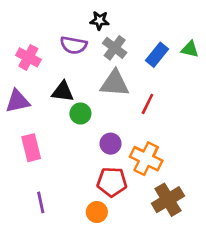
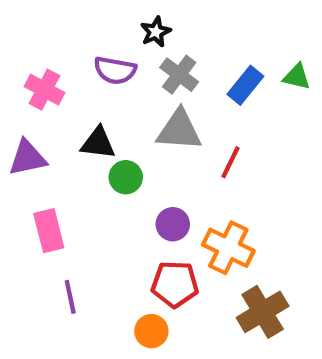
black star: (100, 21) -> (156, 32), turned -30
purple line: (41, 202) -> (70, 297), moved

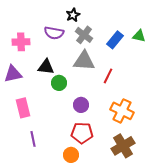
pink cross: (45, 90) -> (21, 42), turned -30
orange cross: (228, 248) -> (122, 111), moved

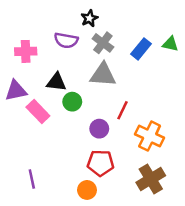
red line: (108, 76) -> (123, 110), moved
pink rectangle: (23, 108) -> (38, 111), moved, turned -30
purple line: (33, 139) -> (32, 179), moved

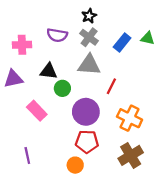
black star: (89, 18) -> (89, 16), moved
red line: (123, 110) -> (111, 86), moved
pink rectangle: (38, 111) -> (37, 111), moved
purple circle: (99, 129) -> (86, 112), size x1.6

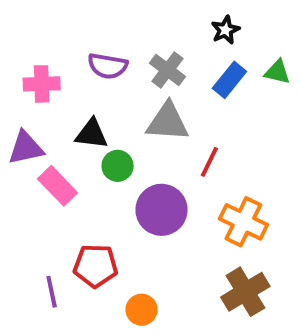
black star: (89, 16) -> (225, 30), moved
pink rectangle: (37, 111) -> (58, 186), moved
red pentagon: (87, 142) -> (96, 266), moved

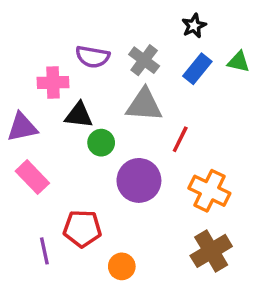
pink cross: (42, 84) -> (53, 82), moved
pink rectangle: (58, 186) -> (32, 177), moved

